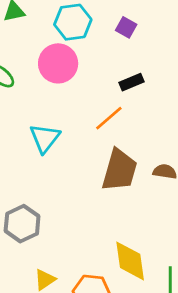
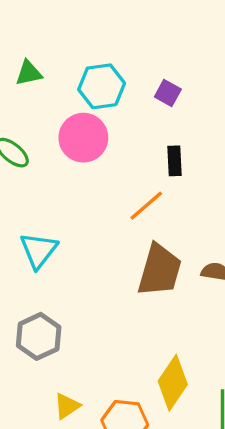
black rectangle: (131, 82) -> (174, 161), turned -70
cyan triangle: (45, 138) -> (39, 250), moved
yellow diamond: (130, 261) -> (173, 383), turned 42

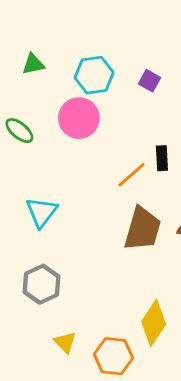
black rectangle: (174, 161) -> (162, 158), moved
yellow triangle: (67, 406) -> (65, 342), turned -40

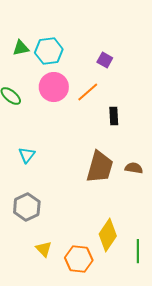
cyan hexagon: (94, 75) -> (49, 51), moved
orange line: (132, 175) -> (88, 92), moved
cyan triangle: (42, 212) -> (27, 155), size x0.7

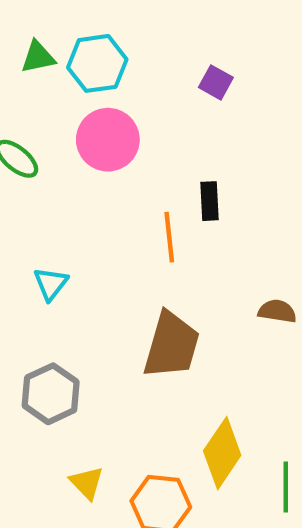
orange line: (88, 92) -> (169, 237), moved, turned -55
black rectangle: (114, 116) -> (209, 201), moved
brown trapezoid: (100, 167) -> (171, 345), moved

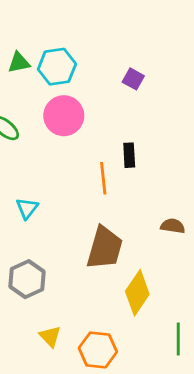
yellow diamond: (222, 453) -> (137, 293), moved

